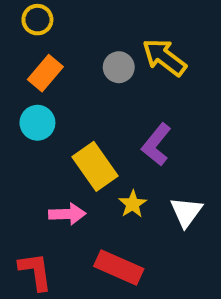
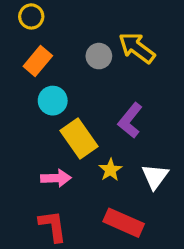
cyan circle: (37, 123) -> (53, 101), moved
red rectangle: (119, 267) -> (124, 223), moved
red L-shape: (35, 271) -> (53, 226), moved

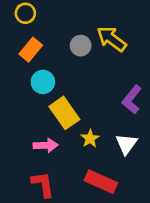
purple L-shape: (130, 120) -> (132, 99), moved

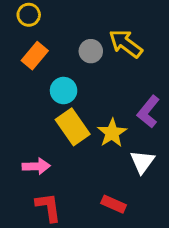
cyan circle: (43, 82) -> (64, 91), moved
yellow star: (90, 139) -> (112, 133), moved, size x1.4
pink arrow: (46, 145) -> (36, 166), moved
red rectangle: (101, 182) -> (114, 204), size x0.7

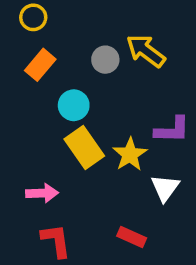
purple L-shape: (148, 112) -> (172, 130), turned -128

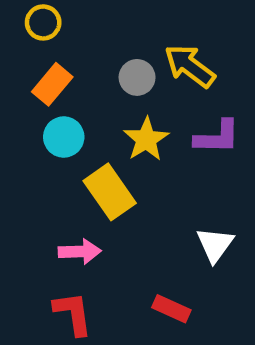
cyan circle: (74, 105) -> (64, 137), moved
purple L-shape: (172, 130) -> (217, 137), moved
yellow star: (130, 154) -> (146, 139), moved
pink arrow: (42, 193) -> (80, 252), moved

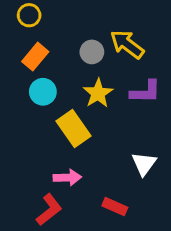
pink arrow: (80, 252) -> (67, 178), moved
red L-shape: (73, 313) -> (49, 210), turned 60

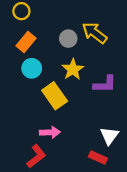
purple L-shape: (145, 92) -> (105, 84), moved
white triangle: (144, 164) -> (109, 136), moved
red rectangle: (115, 207) -> (98, 157), moved

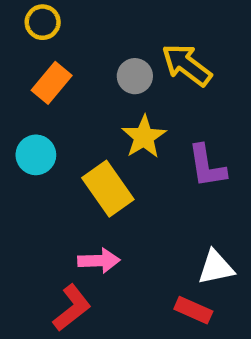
cyan circle: (32, 68) -> (36, 155), moved
purple L-shape: (105, 84) -> (207, 166), turned 80
white triangle: (109, 136) -> (216, 267), turned 42

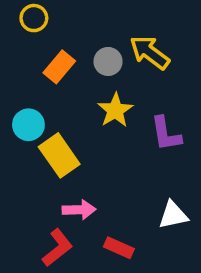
orange rectangle: (52, 83) -> (59, 67), moved
yellow rectangle: (108, 189) -> (59, 155), moved
red rectangle: (193, 310) -> (119, 248), moved

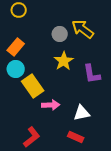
orange rectangle: (59, 67) -> (16, 47), moved
pink arrow: (79, 210) -> (51, 105), moved
white triangle: (173, 215) -> (82, 113), moved
red rectangle: (119, 248) -> (76, 137), moved

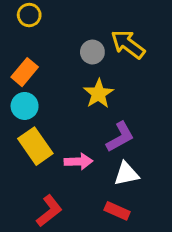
purple L-shape: (92, 74) -> (120, 137), moved, turned -110
yellow rectangle: (33, 86) -> (35, 146), moved

